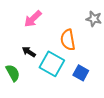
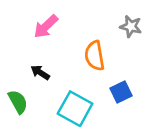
cyan square: (52, 64) -> (75, 109), moved
blue square: (81, 73) -> (121, 92), moved, turned 35

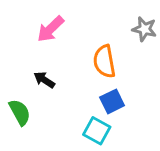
blue square: (121, 92) -> (112, 101), moved
cyan square: (75, 109) -> (97, 131), moved, size x0.7

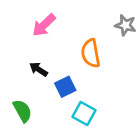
blue square: (112, 101) -> (65, 87), moved
green semicircle: (20, 112) -> (22, 111), moved

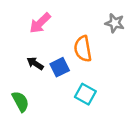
blue square: (65, 87) -> (60, 67), moved
cyan square: (84, 113) -> (85, 94), moved

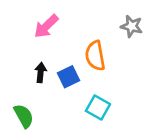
black arrow: (35, 63) -> (41, 72), turned 63

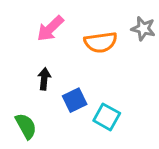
orange semicircle: (95, 56) -> (101, 42), moved, turned -88
blue square: (69, 77) -> (75, 100), moved

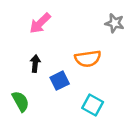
orange semicircle: (101, 42) -> (88, 59), moved
cyan square: (107, 117) -> (93, 105), moved

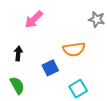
black arrow: (35, 63) -> (18, 53), moved
cyan square: (93, 105) -> (78, 89), turned 30

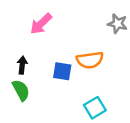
blue square: (50, 68) -> (62, 71), moved, turned 35
green semicircle: (17, 85) -> (21, 90), moved

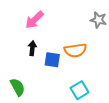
black arrow: (22, 65) -> (32, 48), moved
green semicircle: (21, 90) -> (18, 87), moved

